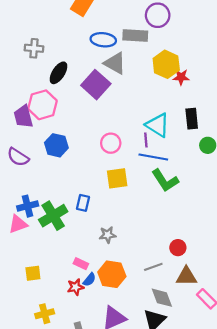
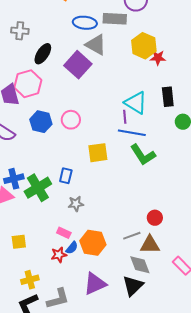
pink circle: (111, 143) -> (71, 120), moved
gray star: (108, 235) -> (76, 204), moved
brown triangle: (186, 276) -> (150, 245), moved

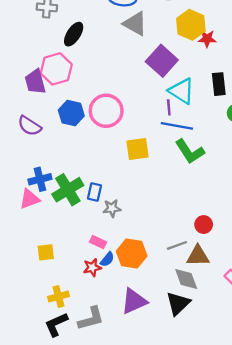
purple square: (78, 65) -> (162, 61), moved
pink circle: (71, 120) -> (106, 111), size x1.5
blue rectangle: (66, 176) -> (95, 192), moved

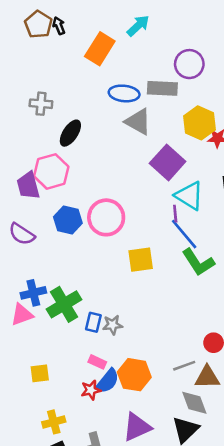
blue line: (177, 126) -> (184, 234), turned 40
blue rectangle: (95, 192) -> (93, 322), moved
blue semicircle: (107, 259) -> (107, 381), size x1.5

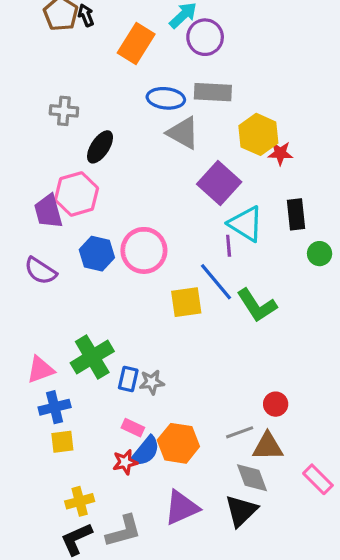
purple circle: (189, 64) -> (205, 37), moved
blue line: (184, 234) -> (216, 282), moved
blue cross: (33, 293) -> (55, 407), moved

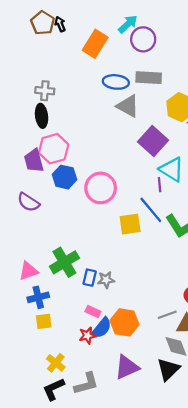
black ellipse: (100, 147) -> (42, 116), moved, turned -40
blue hexagon: (97, 254) -> (64, 177), moved
yellow cross: (80, 501) -> (56, 363), turned -36

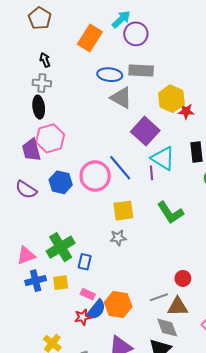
black arrow: (60, 24) -> (45, 60), moved
blue hexagon: (64, 177) -> (61, 182), moved
blue line: (151, 210) -> (120, 168), moved
gray star: (106, 280) -> (118, 238), moved
yellow square: (44, 321) -> (61, 283), moved

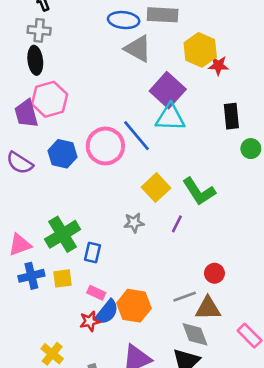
cyan triangle: (163, 158) -> (170, 117), moved, turned -30
purple line: (152, 173) -> (177, 224), moved, turned 32
yellow square: (123, 211) -> (156, 188), moved, turned -35

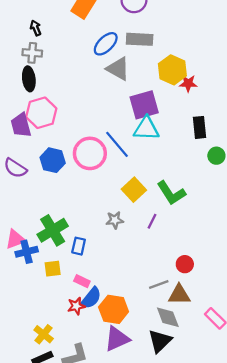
blue ellipse: (124, 20) -> (106, 44), turned -50
purple square: (168, 90) -> (144, 105), turned 32
blue cross: (31, 276) -> (27, 252), moved
orange hexagon: (134, 306) -> (114, 309), moved

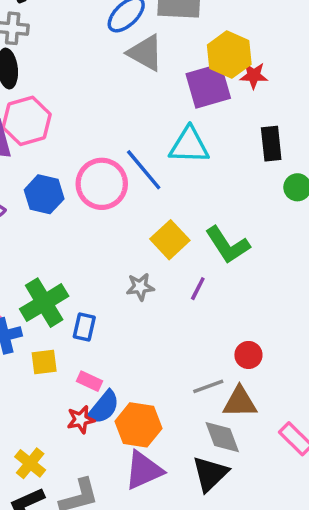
purple square: (144, 105) -> (208, 86), moved

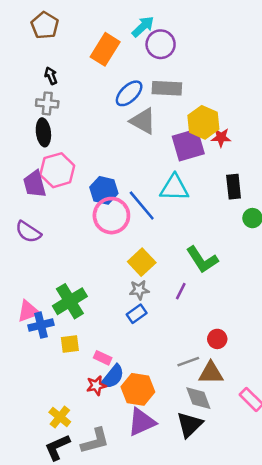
blue hexagon: (44, 194) -> (104, 190), moved
yellow square: (170, 240) -> (142, 262), moved
blue rectangle: (84, 327) -> (137, 314), moved, turned 42

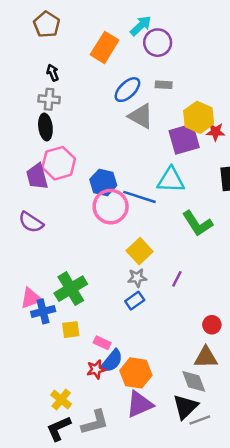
gray rectangle: (167, 88) -> (164, 85), size x0.6
blue line: (142, 205) -> (140, 197), turned -32
green L-shape: (202, 260) -> (197, 223), moved
gray line: (188, 362) -> (200, 420), moved

